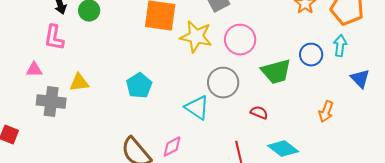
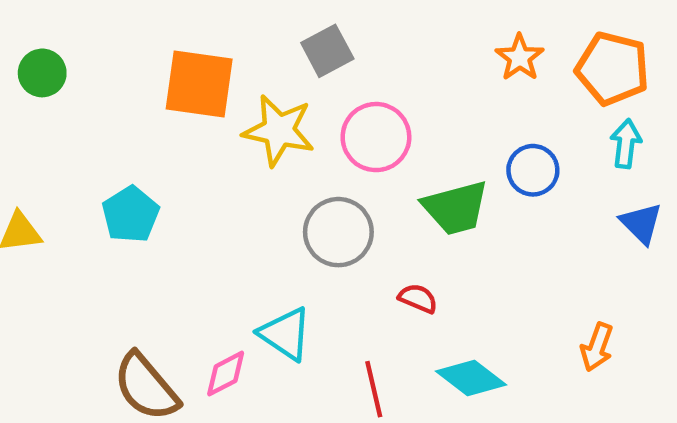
cyan arrow: (340, 46) -> (626, 144), moved
cyan pentagon: (139, 86) -> (131, 214), moved
cyan triangle: (197, 108) -> (285, 334), moved
orange arrow: (326, 112) -> (597, 347), moved

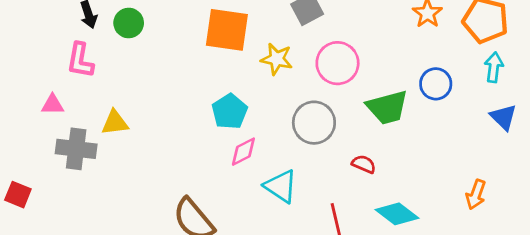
yellow star: (279, 130) -> (277, 59), size x0.7
cyan pentagon: (131, 214) -> (230, 112), moved
pink diamond: (226, 374) -> (243, 152), moved

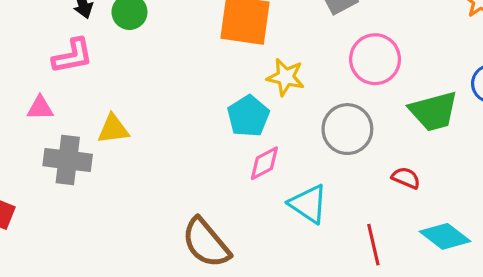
yellow star: (277, 59) -> (286, 77), moved
pink L-shape: (80, 60) -> (73, 56), turned -111

